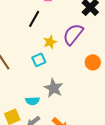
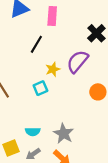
gray star: (54, 88) -> (64, 134), moved

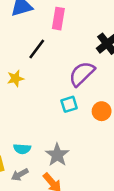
yellow star: (53, 69) -> (15, 78), moved
cyan square: (40, 88) -> (69, 104), moved

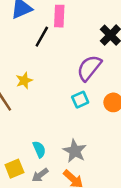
black line: (37, 49) -> (42, 37), moved
cyan semicircle: (22, 149) -> (39, 149), turned -112

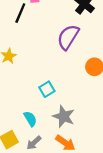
cyan square: (80, 100) -> (47, 89), moved

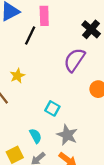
cyan square: (47, 89) -> (52, 108), turned -32

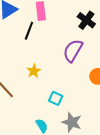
yellow star: (17, 76) -> (34, 71), moved

